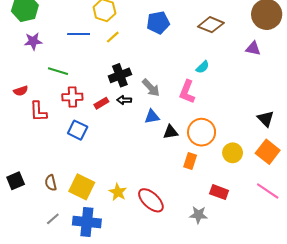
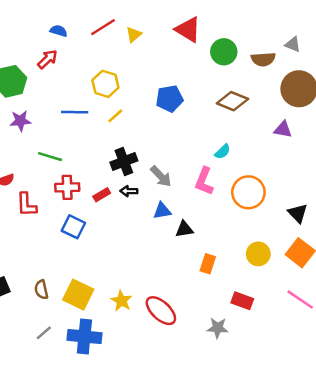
orange circle: (202, 132) -> (248, 192), moved

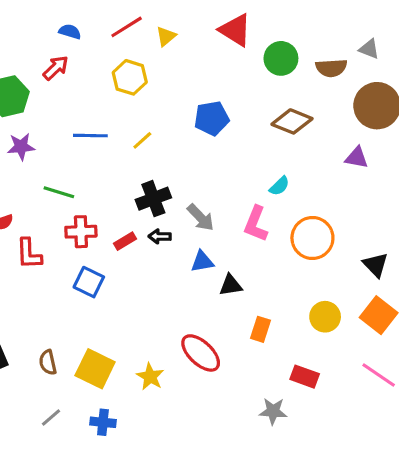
yellow hexagon: (105, 84) -> (130, 77), moved
red ellipse: (161, 311) -> (201, 353), moved
blue cross: (84, 337) -> (103, 422), size x0.6

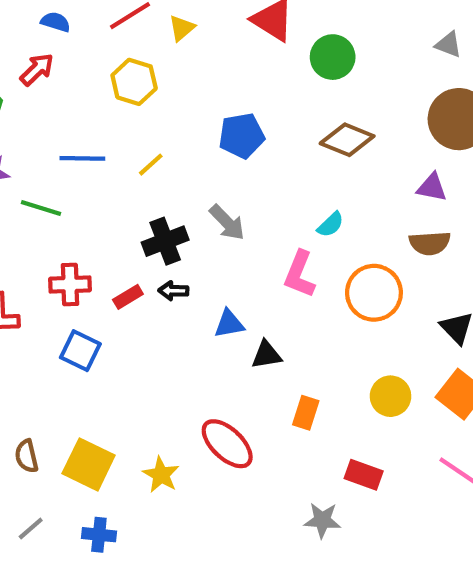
brown semicircle: (331, 68) -> (430, 243), moved
green line: (59, 192) -> (41, 208), moved
gray arrow: (201, 218) -> (227, 222), moved

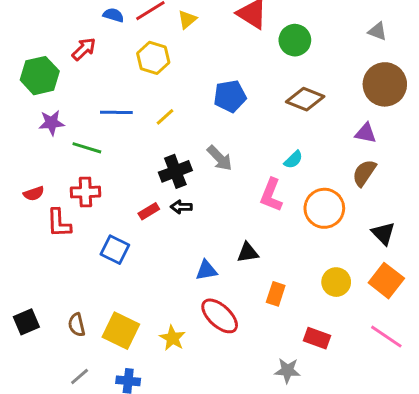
blue semicircle: (56, 22) -> (113, 15), moved
brown semicircle: (430, 243) -> (364, 173), turned 128
red cross: (70, 284) -> (85, 192), moved
blue triangle: (229, 324) -> (206, 270), moved

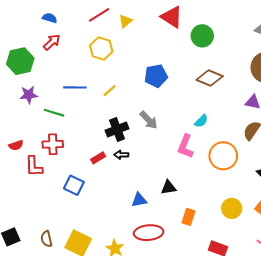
blue semicircle: (113, 15) -> (50, 18), moved
red ellipse: (220, 316) -> (149, 233), turned -48

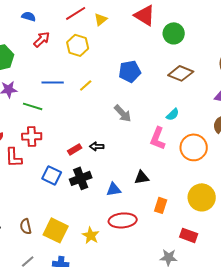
red arrow: (52, 42) -> (42, 39), moved
black cross: (117, 130) -> (81, 178), moved
yellow circle: (232, 208) -> (202, 197), size x1.4

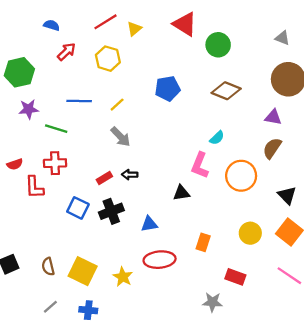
gray arrow: (123, 113) -> (120, 137), moved
black triangle: (142, 177) -> (181, 193), moved
yellow circle: (202, 197) -> (250, 233), size x0.7

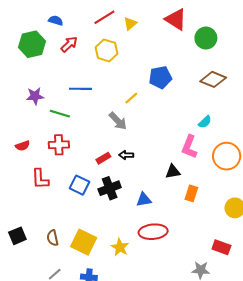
green hexagon: (19, 72) -> (32, 44), moved
yellow line: (117, 105) -> (131, 98), moved
red L-shape: (34, 187) -> (40, 179), moved
orange rectangle: (203, 242) -> (191, 193), moved

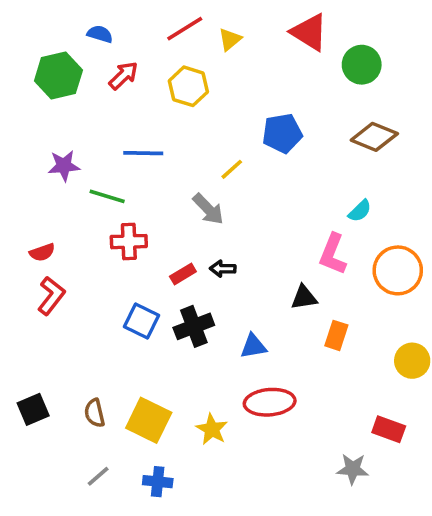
red cross: (59, 145) -> (129, 242), moved
red L-shape: (40, 179) -> (51, 296), moved, turned -140

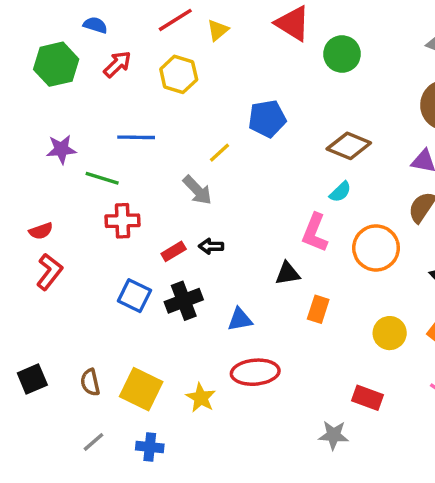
brown diamond: (374, 137) -> (349, 146), moved

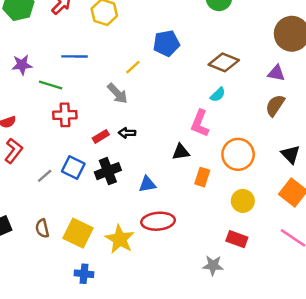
orange circle: (376, 248) -> (238, 154), moved
yellow circle: (390, 333) -> (243, 201), moved
yellow star: (201, 398) -> (120, 239), size x1.4
gray line: (94, 442) -> (45, 176), moved

